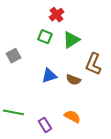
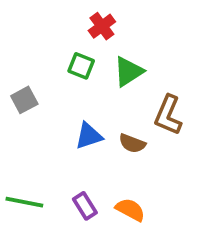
purple rectangle: (45, 125) -> (85, 206), moved

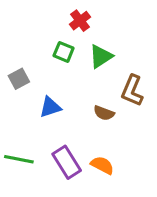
blue triangle: (89, 136) -> (50, 107), moved
purple rectangle: (85, 206) -> (67, 162), size x1.5

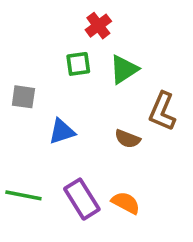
green square: (64, 52) -> (78, 64), turned -30
gray square: (19, 79) -> (23, 97), turned 36

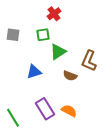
green triangle: (124, 69) -> (58, 52), moved
gray square: (23, 97) -> (13, 35), moved
green line: (23, 195) -> (13, 118), moved, turned 48

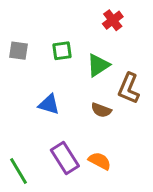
red cross: (54, 14) -> (113, 20), moved
green triangle: (58, 52) -> (98, 65), moved
blue triangle: (34, 72) -> (49, 104), turned 35

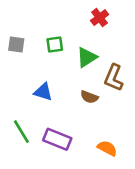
purple rectangle: (65, 158) -> (57, 139), turned -36
orange semicircle: (100, 161) -> (107, 148), moved
green line: (18, 171) -> (21, 132), moved

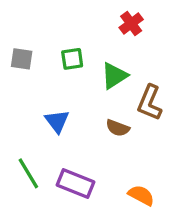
blue triangle: (43, 92) -> (57, 121), turned 36

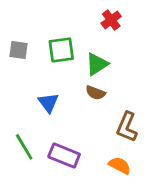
green square: (72, 59) -> (61, 50), size x1.4
brown L-shape: (150, 103) -> (127, 127), moved
brown semicircle: (118, 128) -> (95, 93), moved

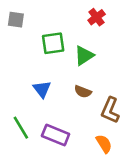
gray square: (18, 50) -> (16, 20), moved
brown semicircle: (95, 93) -> (83, 92), moved
orange semicircle: (120, 165) -> (104, 144), turned 30

